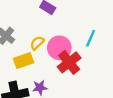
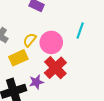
red cross: (69, 62) -> (55, 68), moved

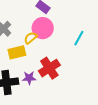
pink circle: (51, 42) -> (43, 28), moved

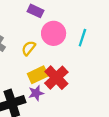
pink circle: (43, 28) -> (54, 33), moved
yellow rectangle: (17, 52) -> (38, 75), moved

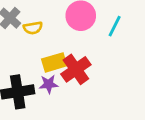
yellow semicircle: (29, 48) -> (33, 28), moved, turned -147

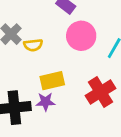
red cross: (76, 69) -> (101, 92), moved

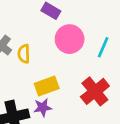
yellow semicircle: (33, 45) -> (24, 54), turned 102

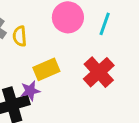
purple star: (43, 107) -> (30, 91), moved

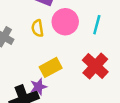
yellow semicircle: (20, 36) -> (37, 28), moved

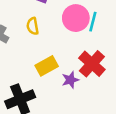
pink circle: (65, 22) -> (76, 18), moved
purple star: (38, 87) -> (70, 80), moved

